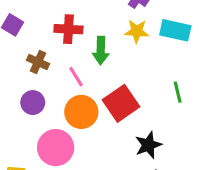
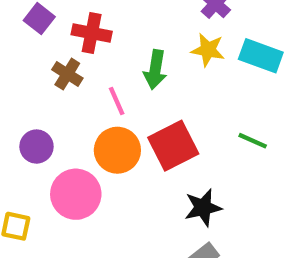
red cross: (68, 29) -> (92, 33), moved
green line: (178, 92) -> (253, 141), turned -60
purple circle: (33, 103) -> (36, 147), moved

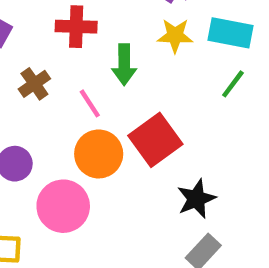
red cross: (92, 33) -> (76, 27), moved
brown cross: (67, 74) -> (34, 84), turned 32
green line: (253, 141) -> (233, 84), moved, turned -68

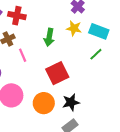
red cross: (76, 27) -> (17, 16), moved
pink line: (90, 103) -> (23, 55), moved
orange circle: (99, 154) -> (44, 103), moved

